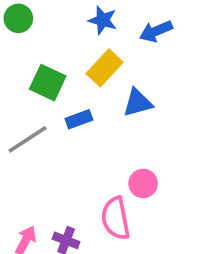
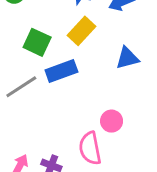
blue triangle: (138, 103) -> (127, 58), moved
blue rectangle: (79, 119) -> (61, 71), size x1.5

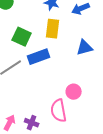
yellow rectangle: (81, 31) -> (53, 29), turned -36

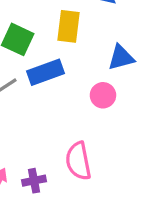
pink circle: (74, 92) -> (103, 95), moved
purple cross: (32, 123) -> (34, 181), turned -32

